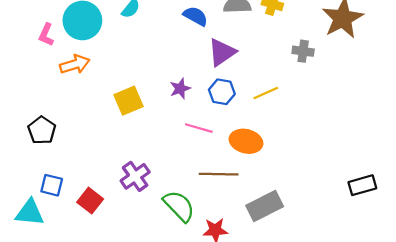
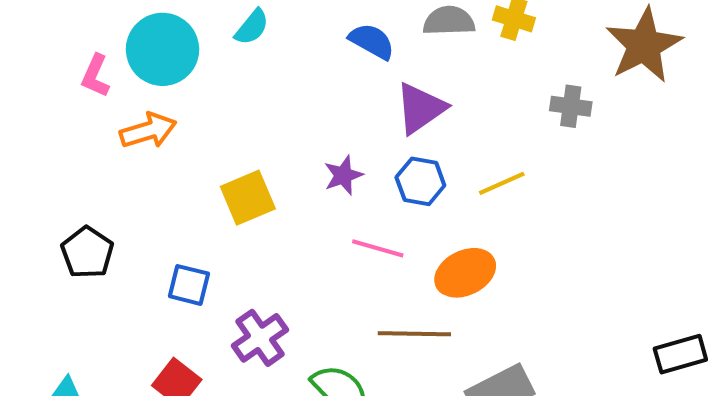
orange ellipse: (246, 141) -> (465, 273), turned -40
blue square: (52, 185) -> (189, 285), moved

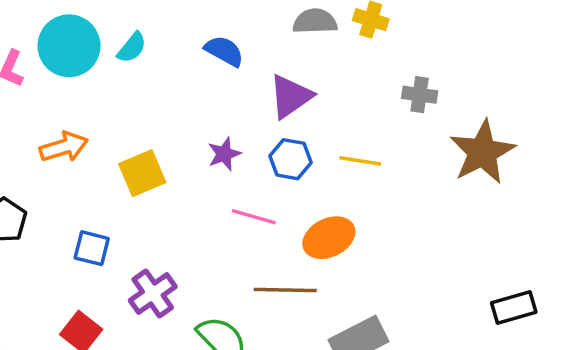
cyan semicircle: (252, 27) -> (132, 48), moved
blue semicircle: (372, 41) -> (224, 51), moved
brown star: (644, 45) -> (482, 152), moved
orange arrow: (148, 131) -> (64, 147), moved
yellow line: (502, 183) -> (360, 161), turned 33

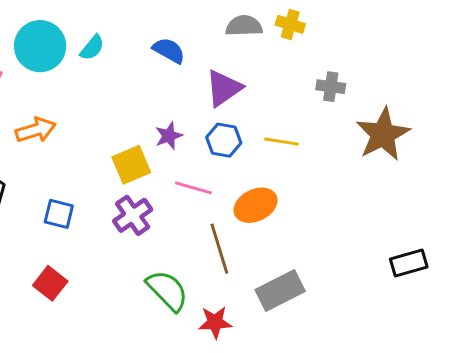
yellow square: (142, 173) -> (131, 165), moved
brown line: (285, 290) -> (219, 249), turned 72
purple cross: (153, 293) -> (133, 215), moved

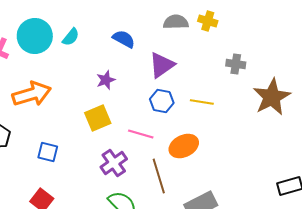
orange arrow: (36, 130) -> (32, 94), size x1.4
purple star: (169, 136) -> (106, 80), moved
purple cross: (133, 215) -> (114, 163), moved

